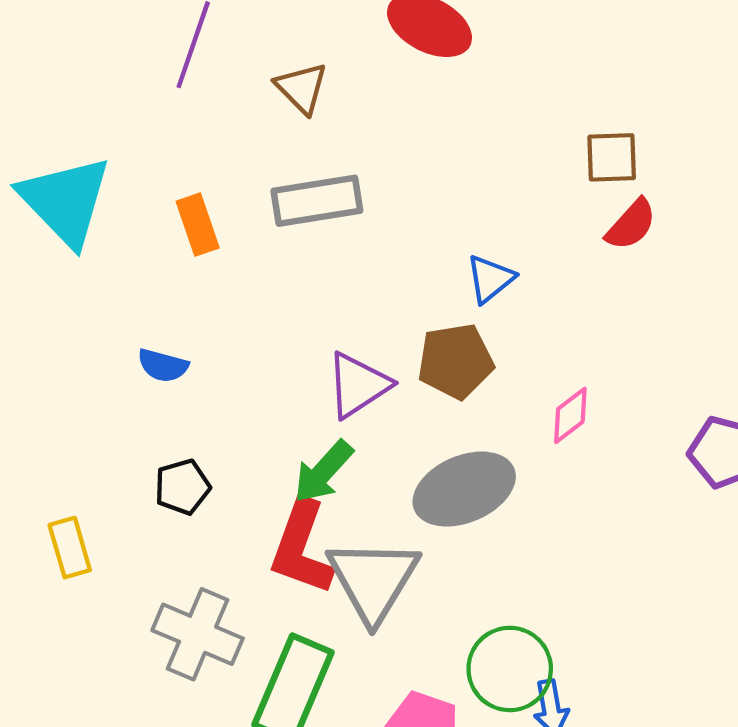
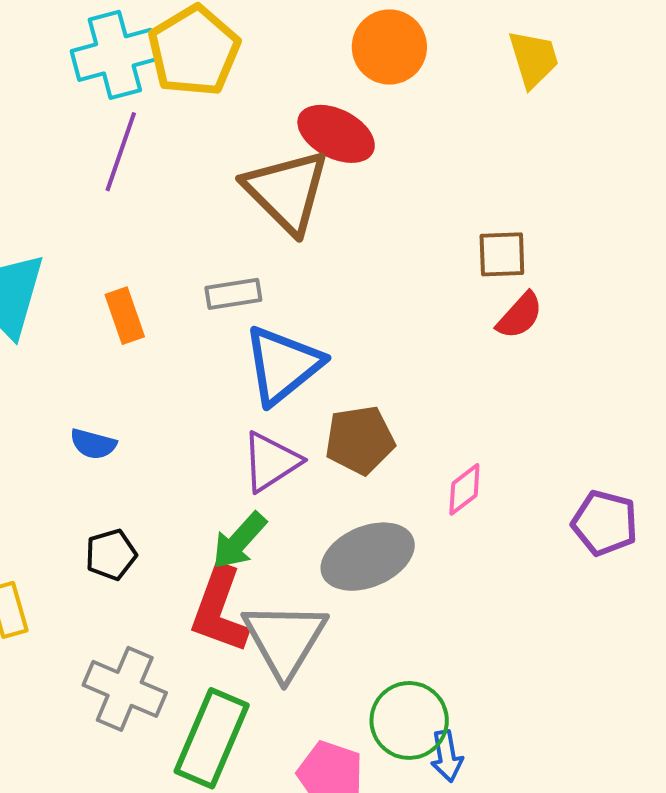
brown triangle: (302, 88) -> (287, 191), moved, size x1.8
gray rectangle: (317, 201) -> (233, 294), size x0.7
blue triangle: (490, 279) -> (283, 365), moved, size x1.8

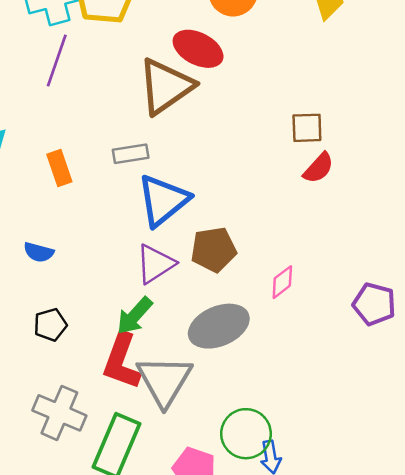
brown triangle: (287, 191) -> (166, 86), turned 40

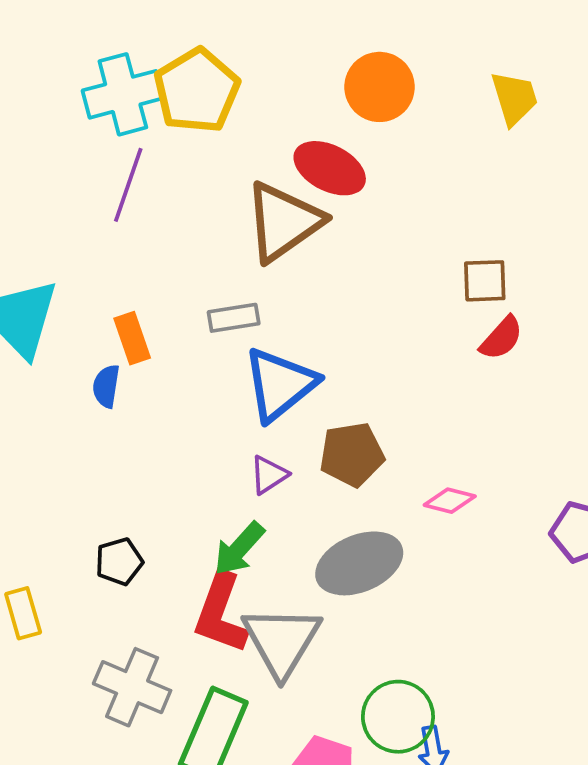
blue semicircle: (39, 252) -> (106, 386), moved, turned 84
purple triangle: (155, 264) -> (269, 475), size x0.7
pink diamond: (282, 282) -> (450, 501), turned 52

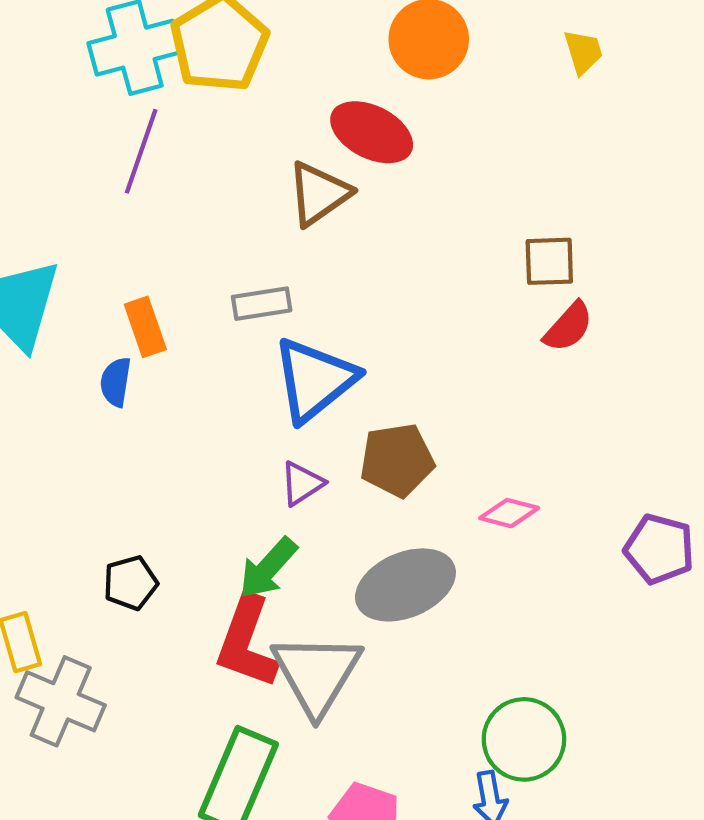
yellow trapezoid: (514, 98) -> (583, 52), size x0.7
brown triangle: (283, 222) -> (319, 194), size x0.7
gray cross: (132, 687) -> (61, 701), moved
green circle: (398, 717) -> (524, 739), moved

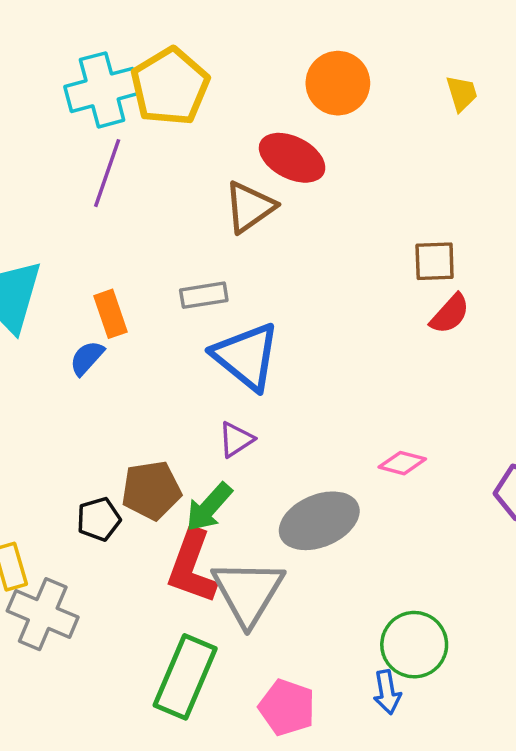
blue triangle: (315, 380) -> (246, 356), turned -42
blue semicircle: (116, 382) -> (87, 358), turned 33
brown pentagon: (397, 460) -> (151, 490), moved

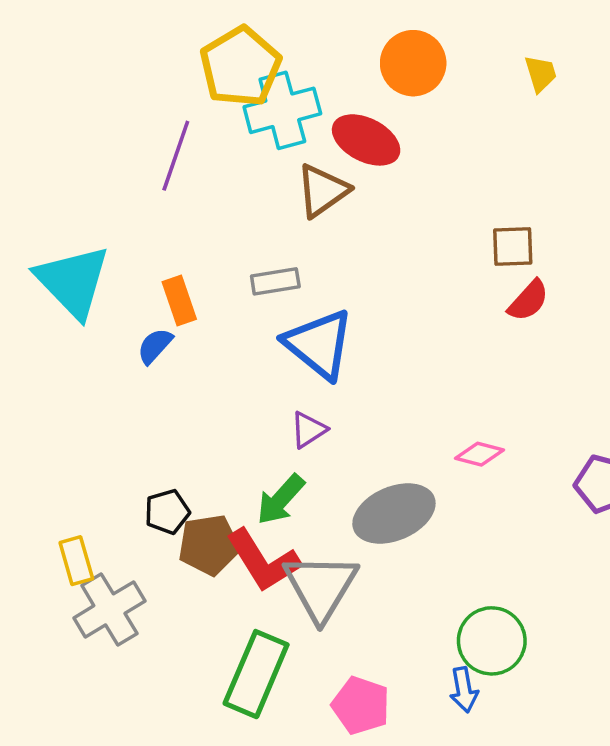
cyan cross: (102, 90) -> (282, 110), moved
brown pentagon: (151, 490) -> (209, 545), moved
red L-shape: (192, 567) -> (263, 561), turned -52
gray cross: (43, 614) -> (109, 609), turned 36

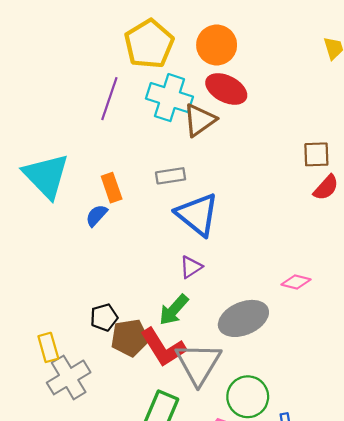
orange circle: (413, 63) -> (217, 45), moved
cyan cross: (282, 110) -> (169, 98), moved, turned 33
green circle: (492, 641) -> (248, 397), moved

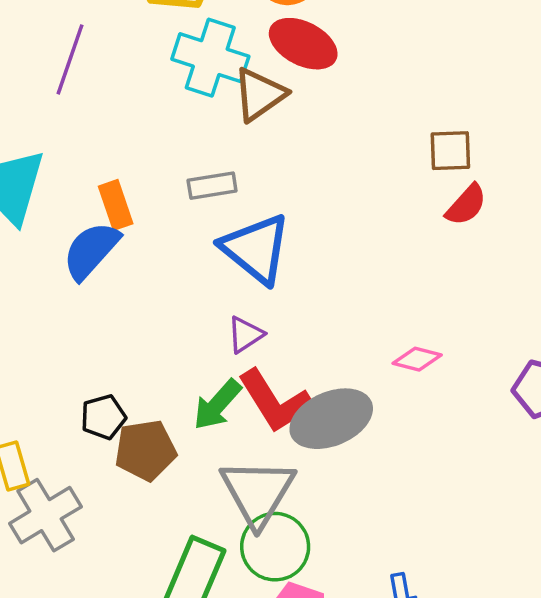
purple line: (109, 99) -> (70, 59), moved
blue semicircle: (97, 216) -> (91, 250), size x1.6
red L-shape: (163, 347) -> (275, 401), moved
green circle: (248, 397) -> (275, 547), moved

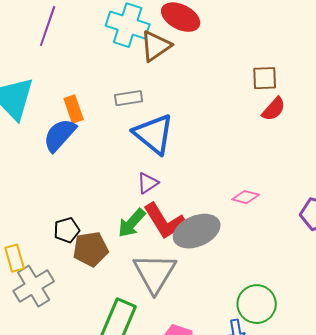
green circle: (275, 547) -> (257, 304), moved

